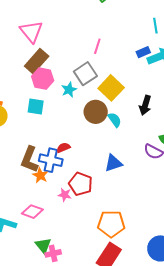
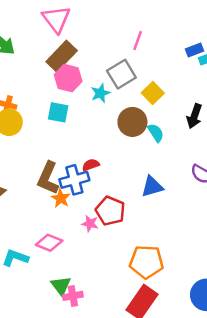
yellow square: (111, 88) -> (153, 93), size x0.7
blue cross: (51, 160) -> (74, 180), turned -30

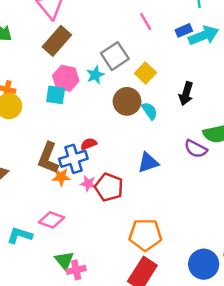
pink line: (138, 41) -> (146, 21), moved, turned -48
pink hexagon: (68, 78) -> (66, 78), moved
orange star: (61, 198) -> (61, 177), turned -30
pink star: (90, 224) -> (88, 184), moved

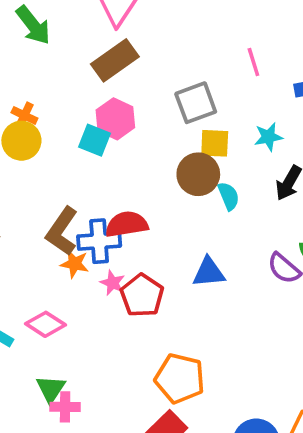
yellow square: (145, 73) -> (215, 143), moved, turned 36
cyan star: (95, 75) -> (268, 137), moved
red semicircle: (89, 144) -> (127, 224), size x1.6

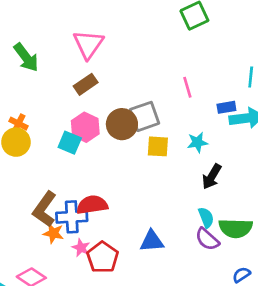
brown rectangle: (115, 60) -> (86, 84), size x0.7
brown circle: (198, 174) -> (122, 124), moved
cyan semicircle: (229, 196) -> (206, 218), moved

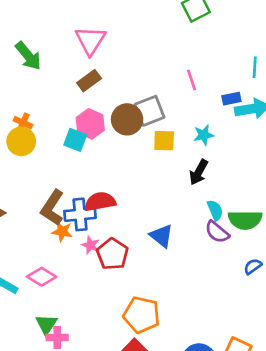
black arrow: (212, 177) -> (199, 172), moved
blue triangle: (152, 241) -> (161, 236), turned 45

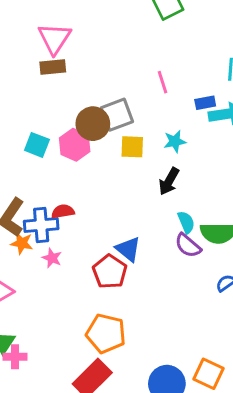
brown rectangle: (89, 81) -> (53, 67), moved, turned 30
pink hexagon: (90, 124) -> (75, 145), moved
red semicircle: (100, 202) -> (63, 211), size x0.7
red pentagon: (113, 254) -> (110, 272), moved

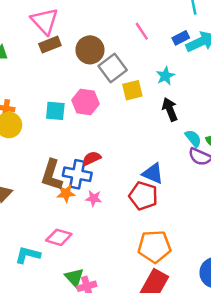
brown circle: (93, 124) -> (90, 50), moved
black arrow: (169, 181) -> (170, 109), turned 145
blue cross: (41, 225) -> (77, 174), turned 32

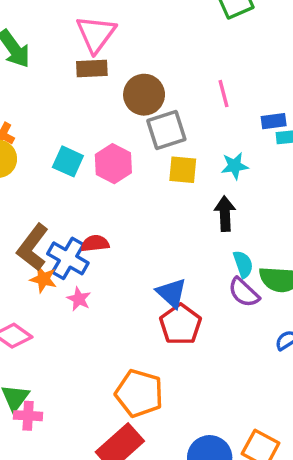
red pentagon: (143, 196) -> (180, 324), moved

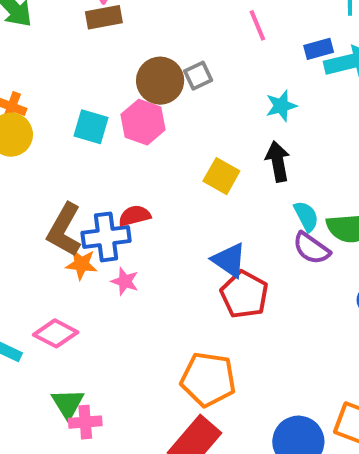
brown circle: (144, 95) -> (160, 81), moved
gray square: (166, 130) -> (198, 76), size x0.6
yellow square: (183, 170) -> (221, 176), moved, turned 32
blue cross: (68, 258) -> (106, 237), turned -30

